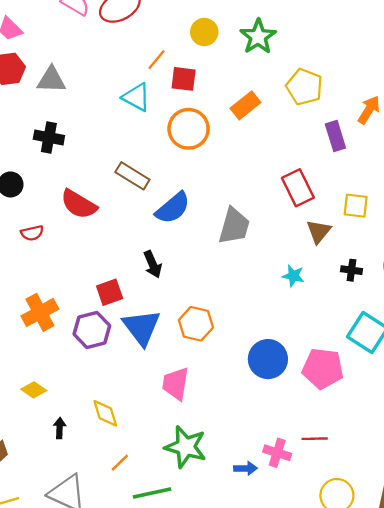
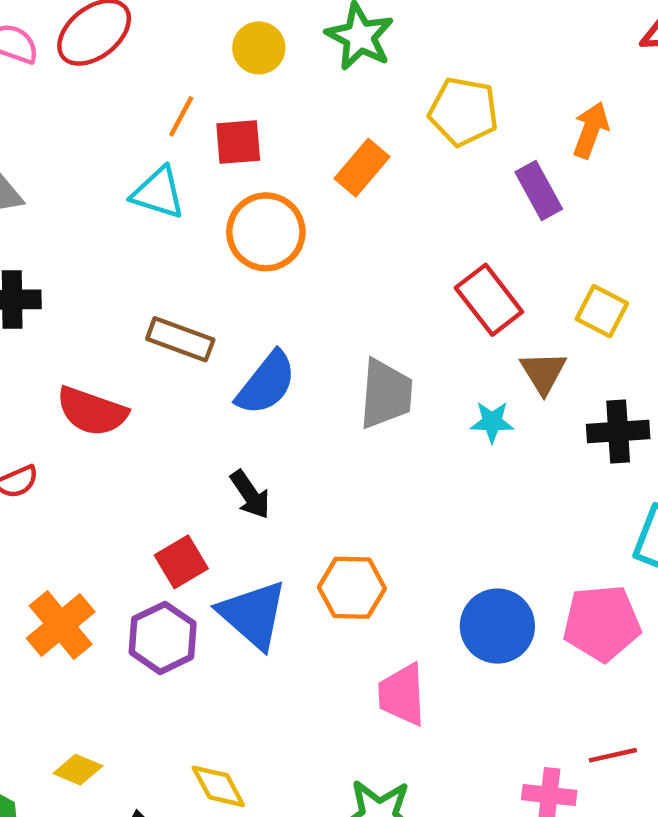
yellow square: (356, 206) -> (602, 311), turned 32
black cross: (351, 270) -> (618, 431), size x1.5
cyan star: (293, 276) -> (492, 422), moved
pink trapezoid: (176, 384) -> (402, 695), moved

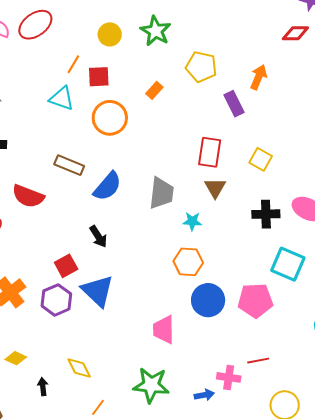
orange rectangle: (362, 168) -> (154, 90), size x0.7
red rectangle: (489, 300) -> (210, 152), turned 44
brown triangle: (543, 373) -> (215, 188), moved
cyan star: (492, 422) -> (192, 221), moved
orange hexagon: (352, 588) -> (188, 262), moved

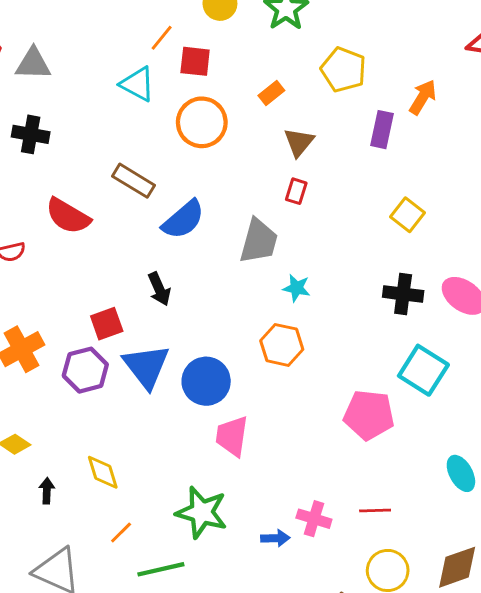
purple rectangle: (234, 104) -> (382, 130), turned 30
red rectangle: (210, 152) -> (296, 191), moved, size x0.6
brown triangle: (215, 188) -> (299, 142), moved
blue circle: (208, 300) -> (206, 381), moved
red line: (258, 361) -> (375, 511), moved

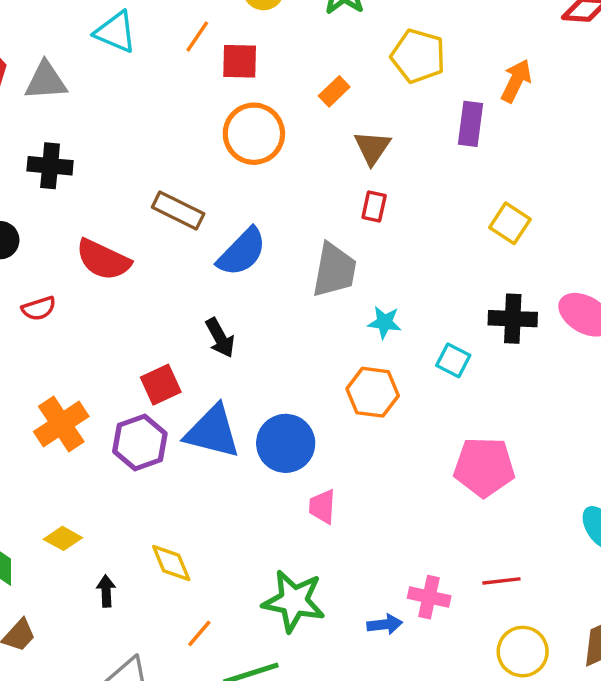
cyan triangle: (137, 84) -> (116, 32), moved
blue triangle: (146, 366) -> (212, 432), turned -33
cyan square: (423, 370) -> (453, 360), moved, size x0.6
pink trapezoid: (232, 436) -> (322, 506), size x0.7

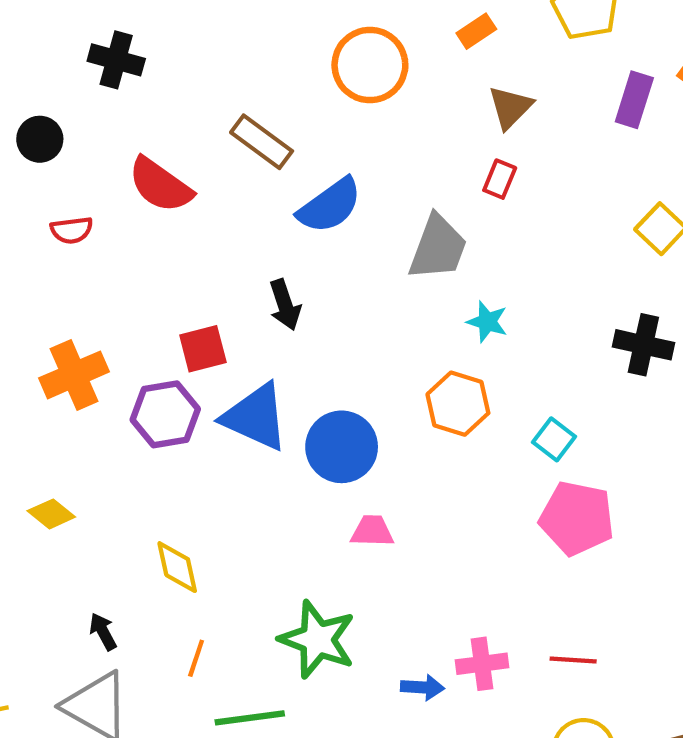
cyan square: (453, 360) -> (554, 439), moved
pink trapezoid: (322, 506) -> (372, 531), turned 78
black arrow: (106, 591) -> (103, 632), moved, turned -36
pink cross: (429, 597) -> (482, 664), turned -30
orange line: (199, 633) -> (196, 658), turned -32

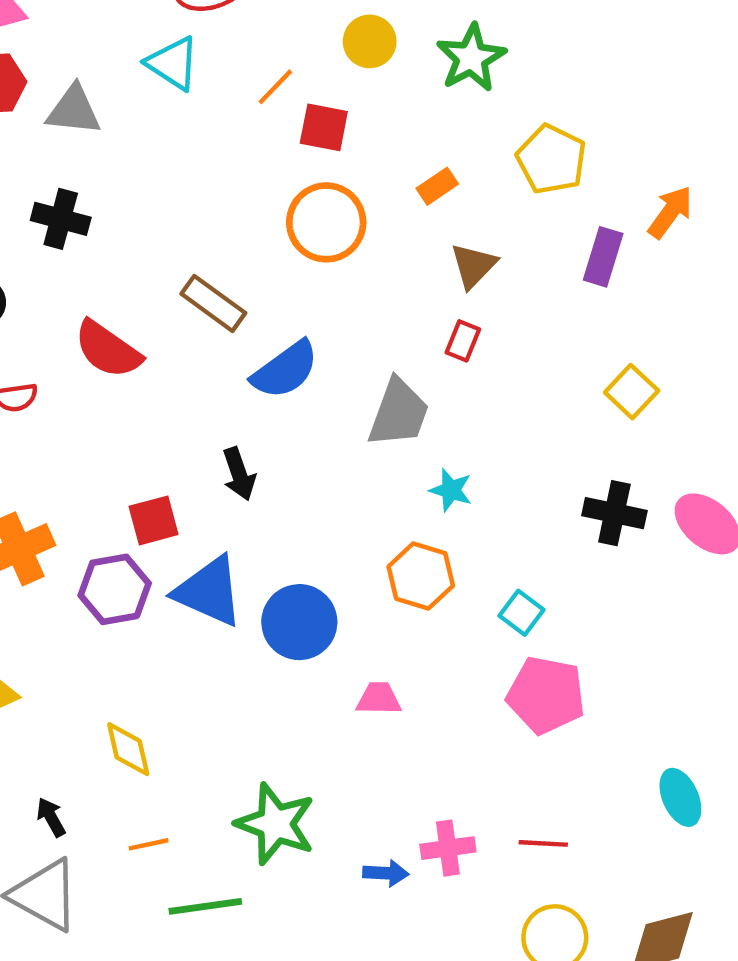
pink trapezoid: (372, 531) -> (379, 699), moved
orange line: (196, 658) -> (149, 844), turned 60

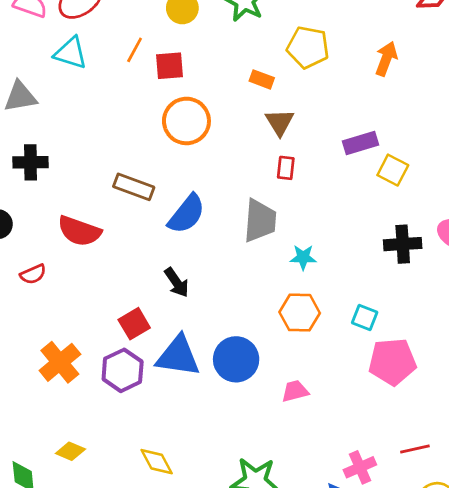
orange rectangle: (437, 186) -> (262, 79), moved, turned 70
purple rectangle: (603, 257) -> (360, 143), moved, turned 72

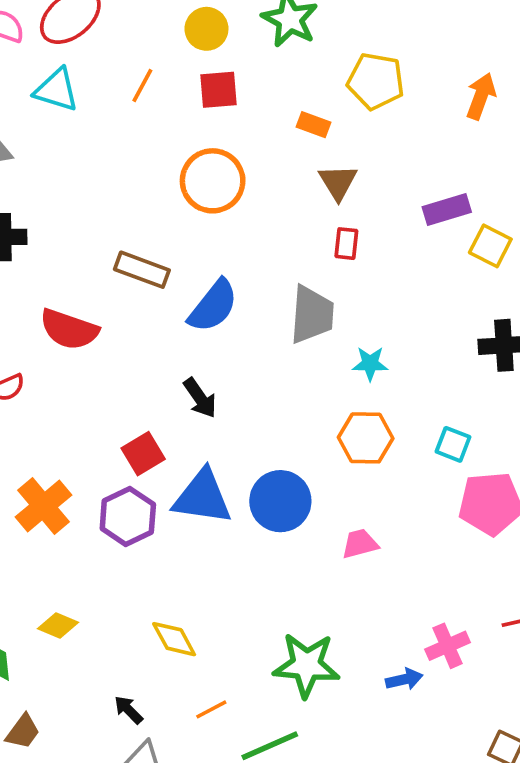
red square: (170, 66) -> (219, 90), moved

